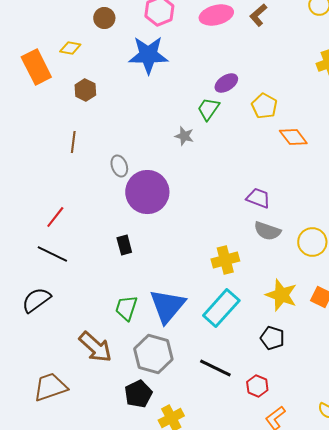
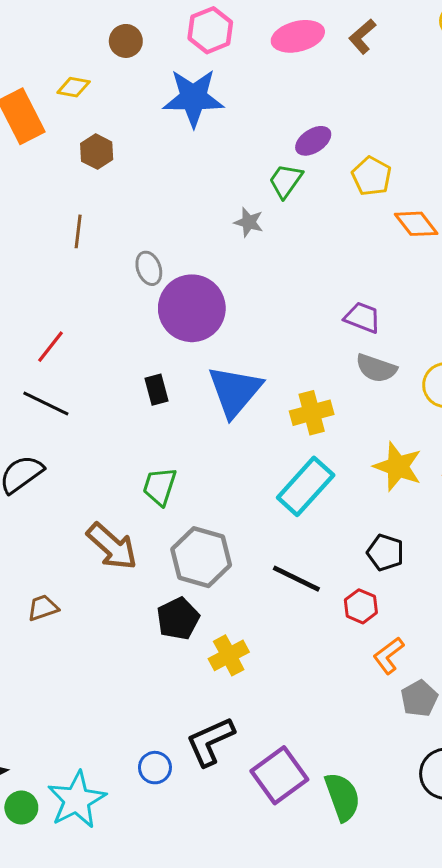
blue triangle: (167, 306) -> (235, 391), moved
black pentagon: (272, 338) -> (385, 553), moved
brown trapezoid: (50, 387) -> (43, 608), size x0.6

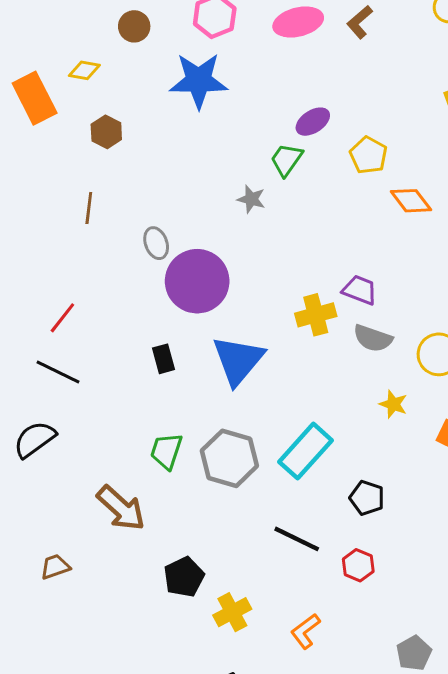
yellow cross: (312, 413) -> (316, 315), moved
yellow star: (398, 466) -> (393, 404), moved, size x0.6
black pentagon: (385, 553) -> (367, 498), moved
gray hexagon: (201, 557) -> (229, 458), moved
orange L-shape: (388, 655) -> (305, 631), moved

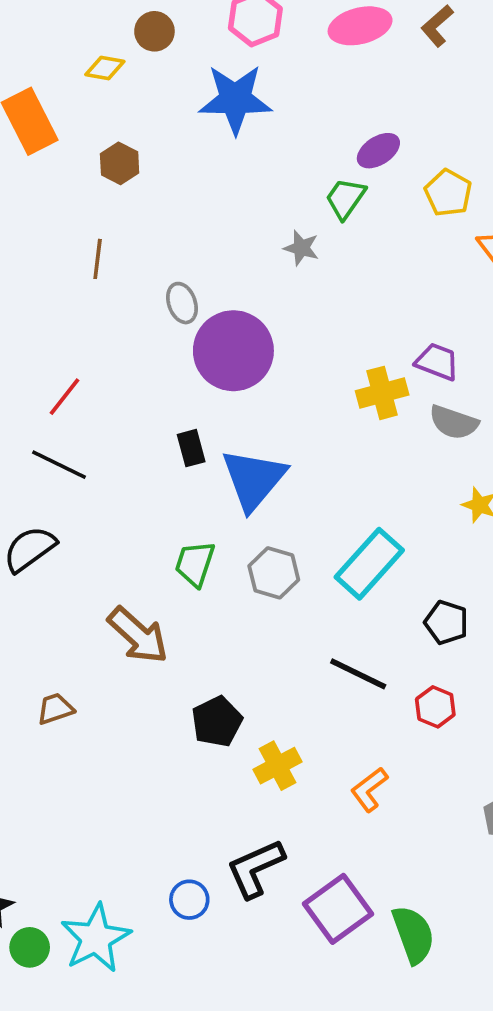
yellow diamond: (84, 70) -> (105, 68), moved
blue triangle: (238, 360) -> (254, 479), moved
gray hexagon: (229, 458) -> (274, 573), size x0.7

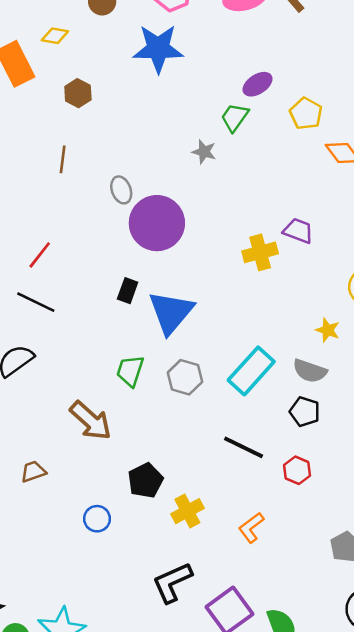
yellow diamond: (105, 68) -> (55, 36), moved
gray semicircle: (454, 422) -> (310, 371), moved
black rectangle: (191, 448) -> (128, 291), turned 35
blue circle: (189, 900) -> (97, 519), moved

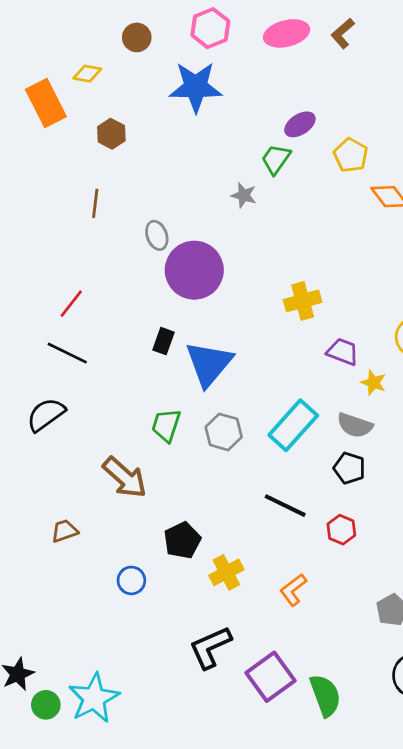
purple trapezoid: (298, 231) -> (343, 352), moved

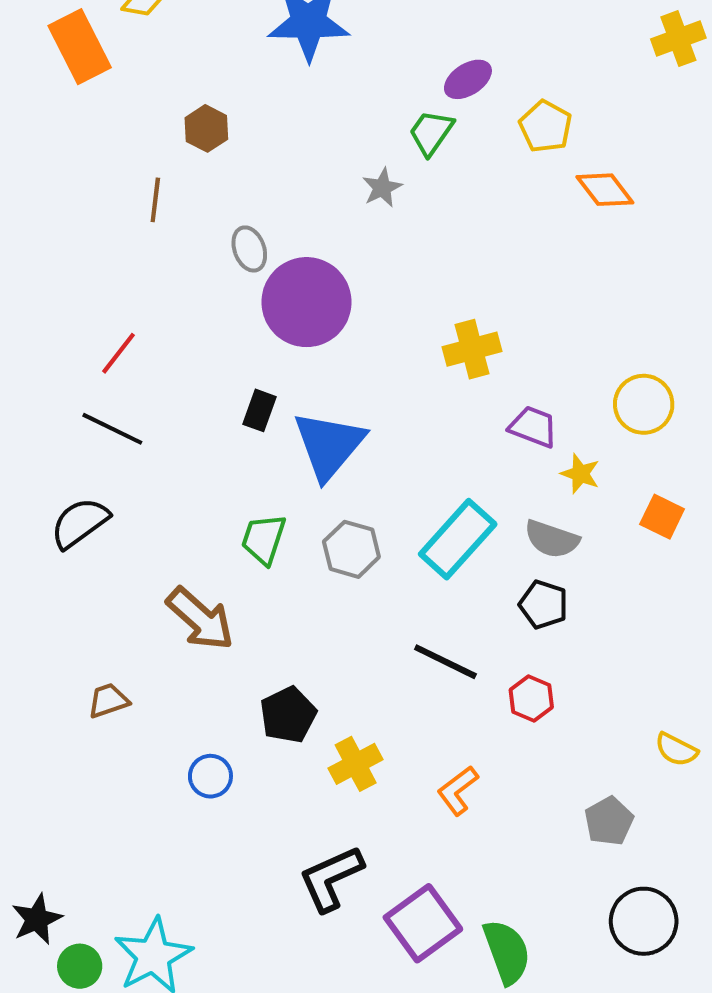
brown hexagon: (111, 134) -> (206, 128), moved
gray star: (244, 195) -> (382, 188), turned 30

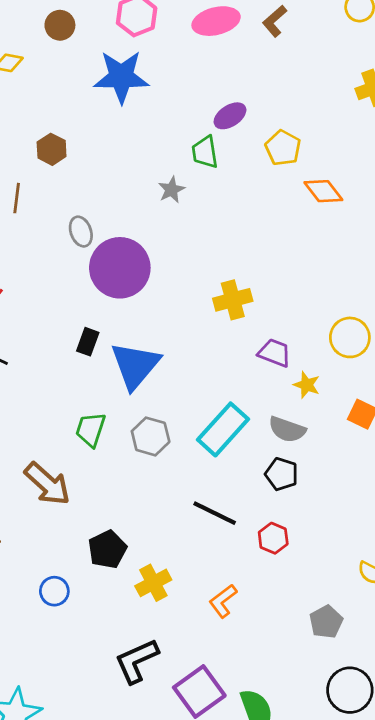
green trapezoid: (431, 133) -> (205, 152), turned -44

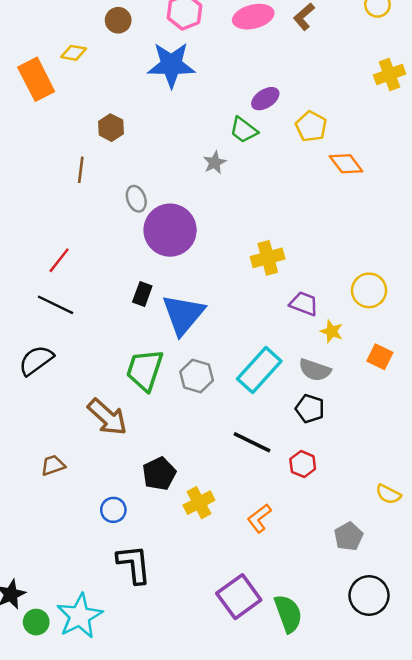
green trapezoid: (205, 152) -> (244, 130), turned -44
green trapezoid: (91, 429) -> (145, 370), size x1.4
black L-shape: (137, 661) -> (134, 564), moved, turned 108

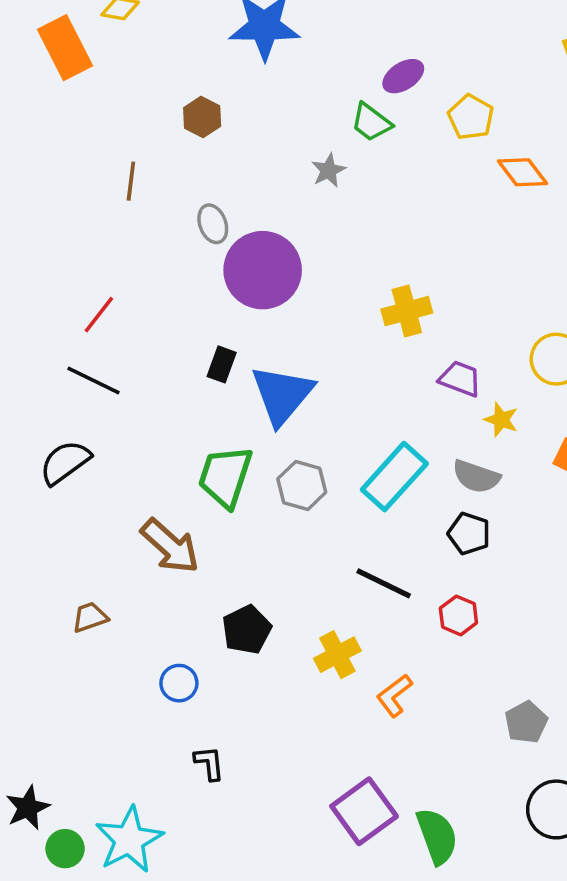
brown hexagon: (111, 128) -> (202, 117), moved
yellow cross: (199, 503) -> (337, 655), moved
black L-shape: (134, 564) -> (209, 763), size x0.6

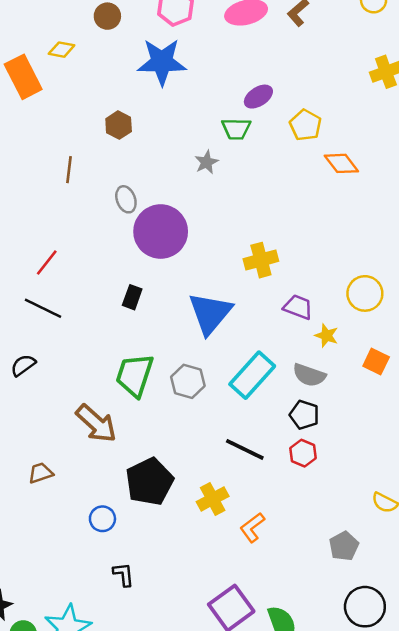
green trapezoid: (371, 122) -> (236, 129), turned -36
blue triangle: (282, 395) -> (210, 313), moved
black semicircle: (65, 462) -> (23, 365), size x0.7
red hexagon: (458, 615) -> (303, 453), moved
black pentagon: (247, 630) -> (149, 482), size x1.4

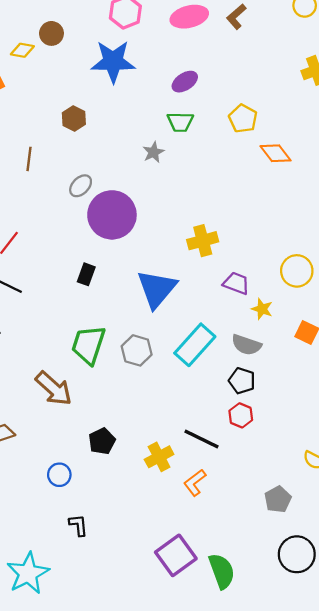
brown circle: (107, 16) -> (51, 33), moved
purple ellipse: (258, 97) -> (185, 82), moved
gray ellipse: (126, 199) -> (81, 186), turned 65
black line: (245, 449) -> (202, 439), moved
black pentagon: (149, 482) -> (102, 441), size x0.6

